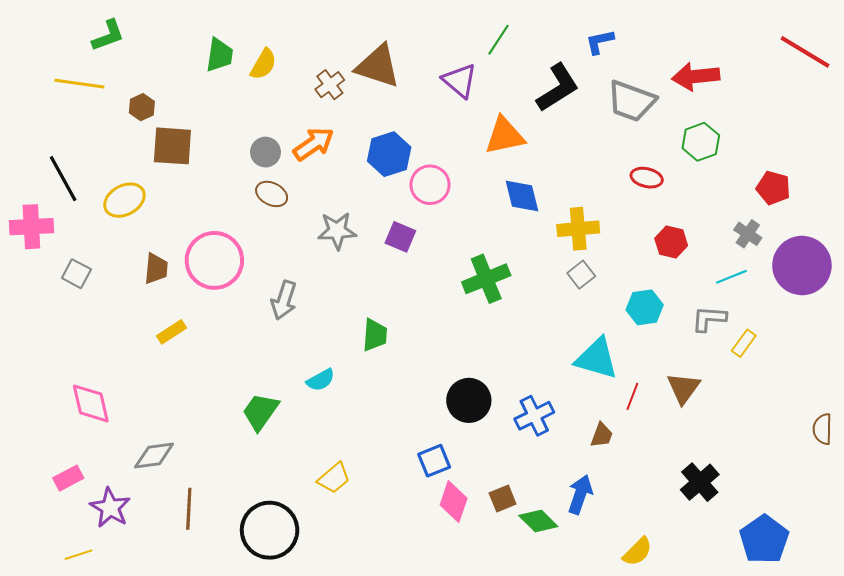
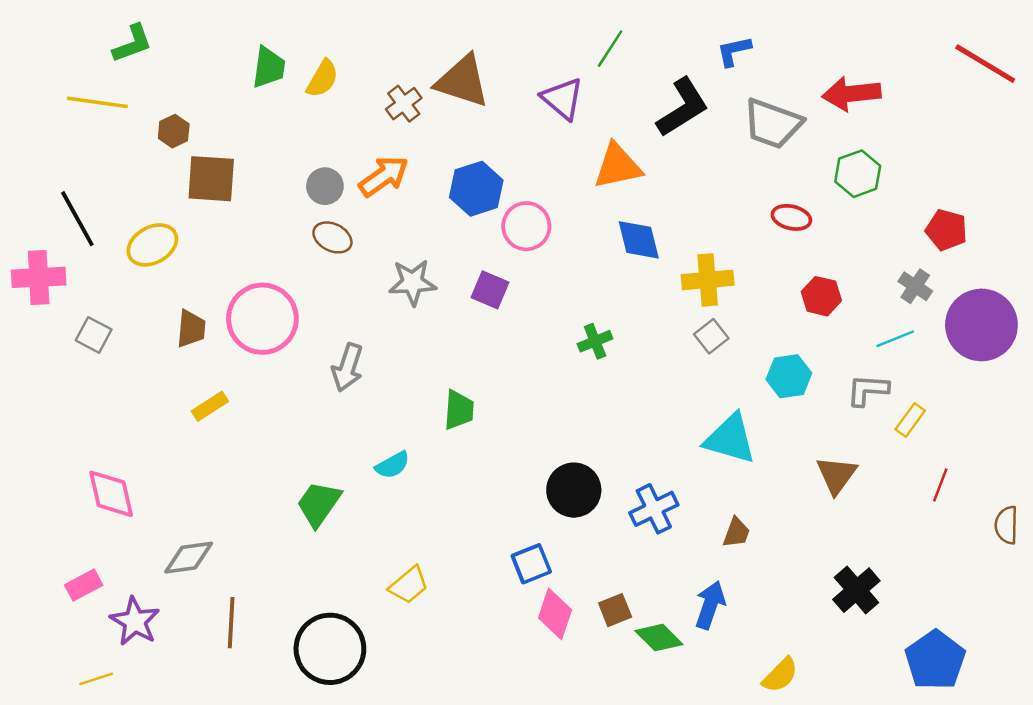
green cross: (486, 279) -> (595, 341), size x0.6
red line: (632, 396) -> (940, 485), moved

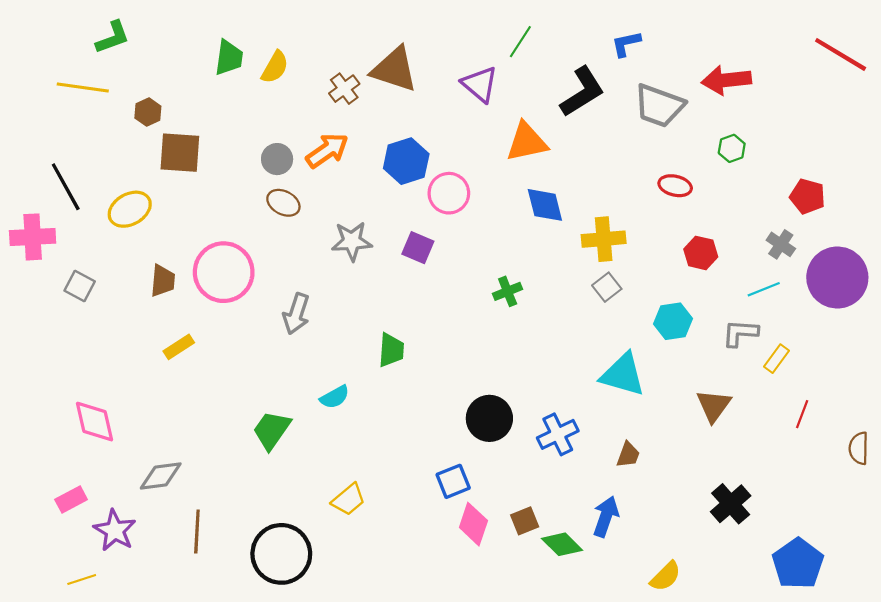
green hexagon: (858, 174) -> (732, 148), size x0.7

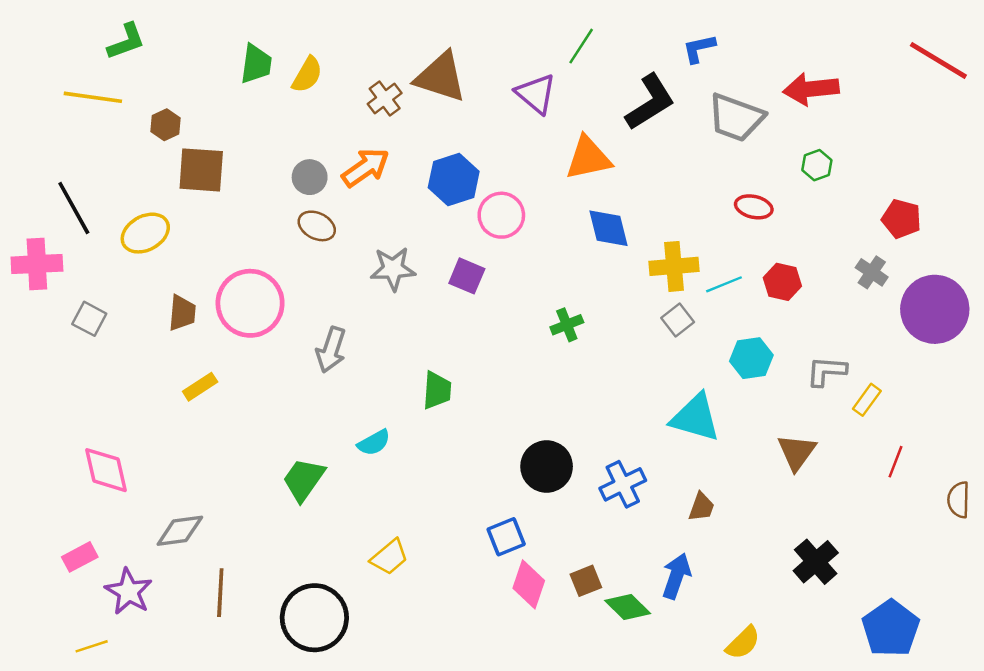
cyan line: (764, 289) -> (724, 284), moved

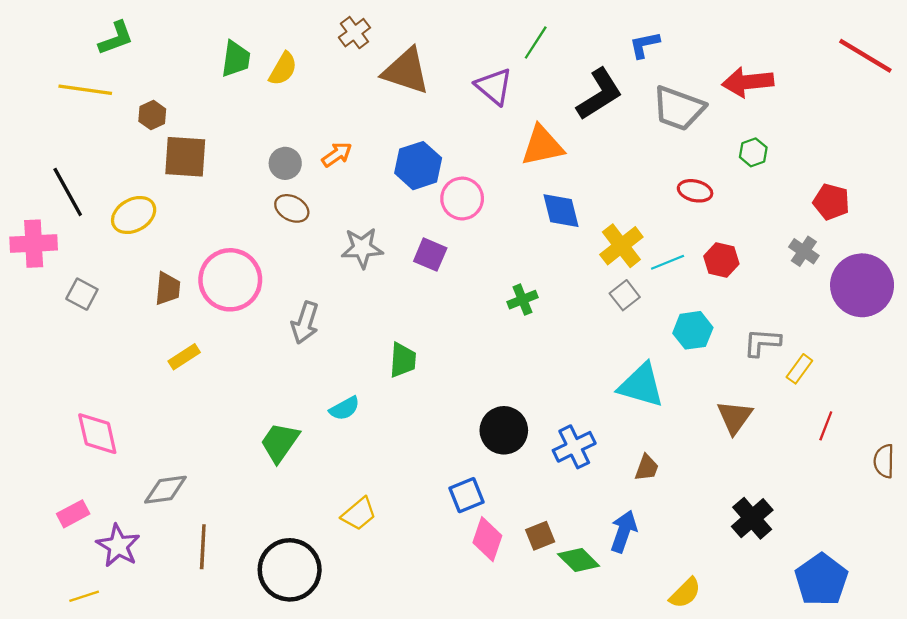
brown cross: (385, 99) -> (354, 33), moved
orange arrow: (366, 168) -> (337, 155), size x0.7
yellow cross: (674, 266) -> (621, 246), turned -33

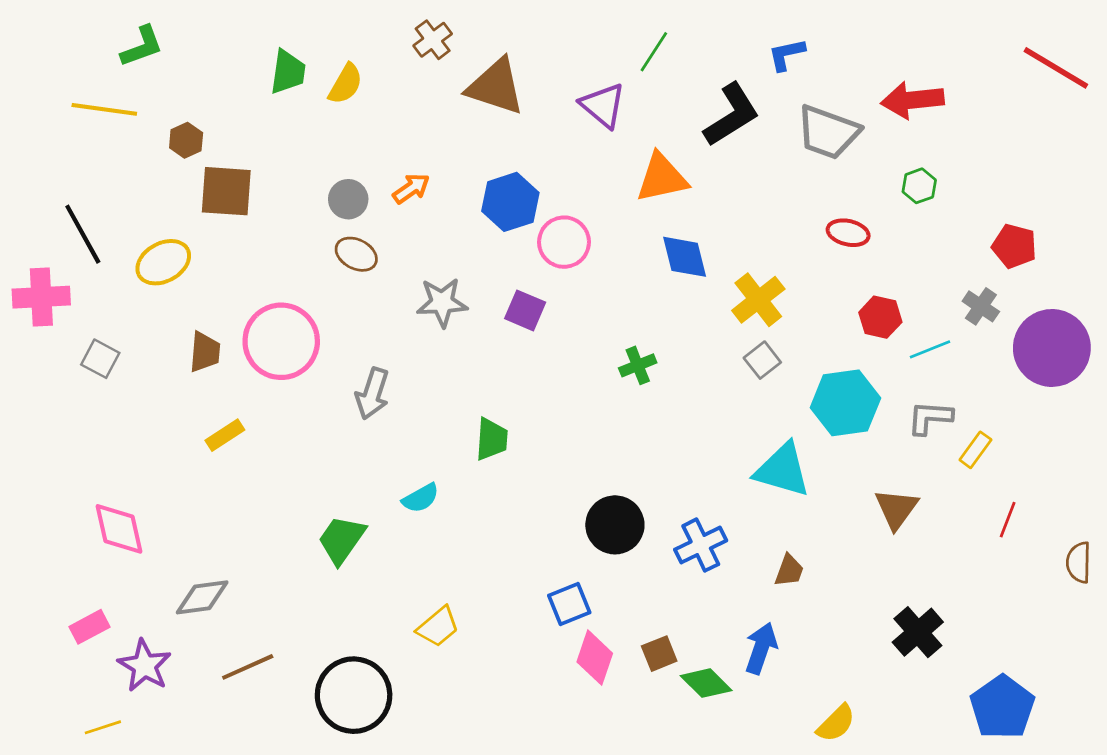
cyan line: (668, 262) -> (930, 349), moved
cyan hexagon: (693, 330) -> (845, 403), size x1.4
brown line: (203, 547) -> (248, 667), turned 63

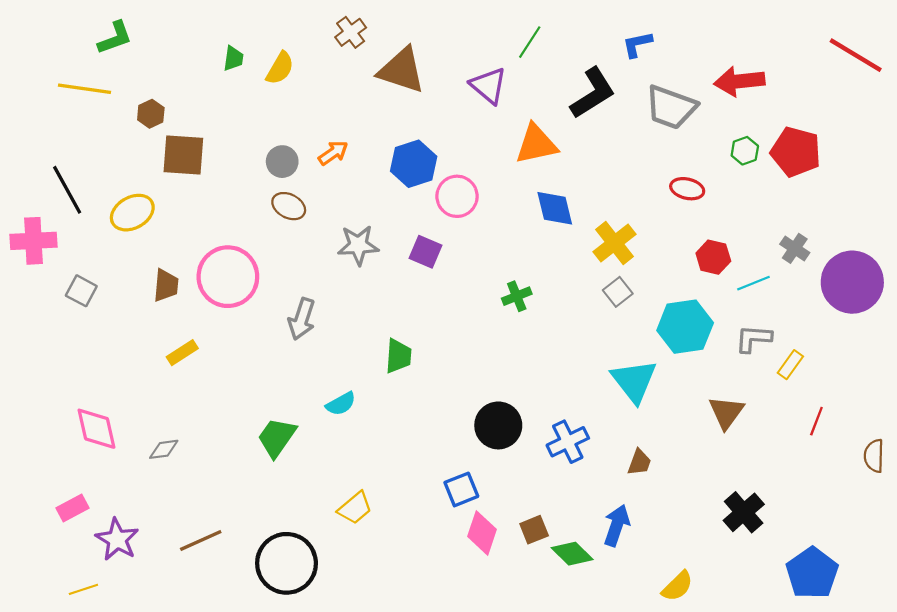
green trapezoid: (288, 72) -> (233, 58), size x0.7
red pentagon: (1014, 246) -> (796, 152), moved, size x1.4
cyan triangle: (782, 470) -> (634, 381), turned 36
gray diamond: (202, 597) -> (164, 449), moved, size x0.7

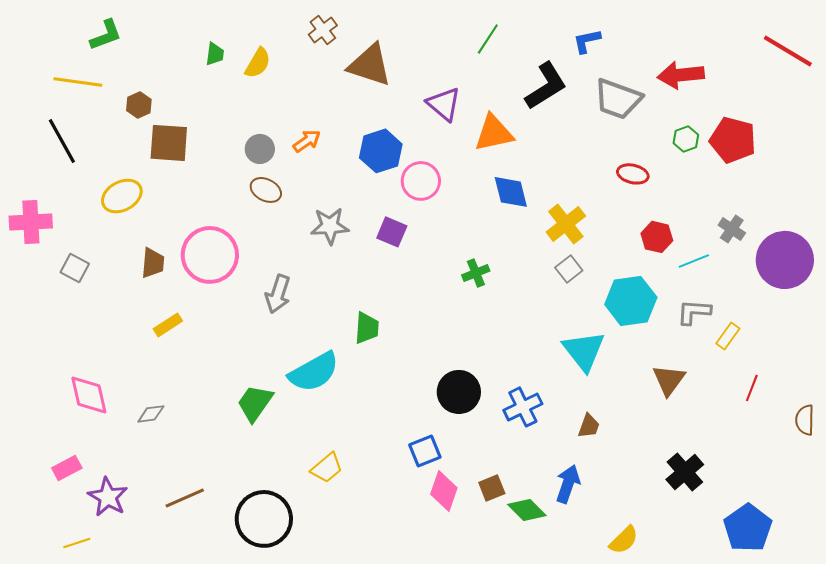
purple triangle: (488, 86) -> (444, 104), moved
black line: (67, 190) -> (62, 141), moved
cyan semicircle: (341, 404) -> (314, 372), size x1.8

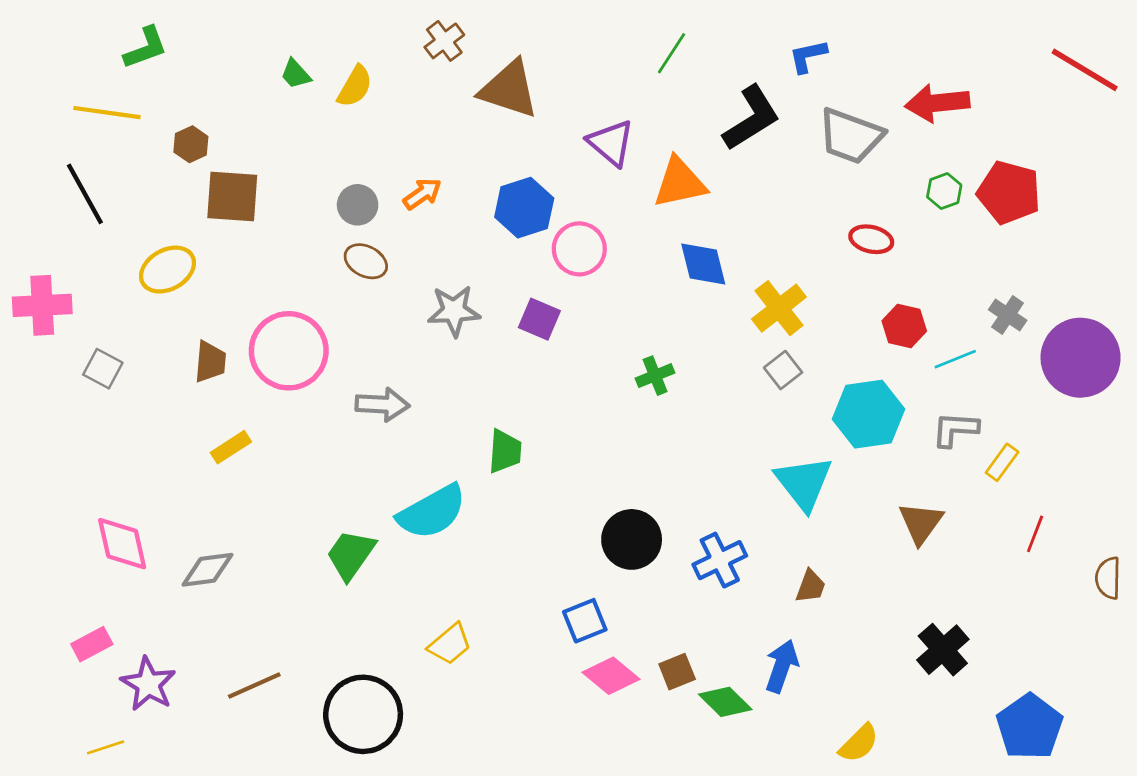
green trapezoid: (215, 54) -> (296, 74), turned 130
gray arrow: (278, 294) -> (382, 404), turned -105
gray diamond: (151, 414) -> (207, 570), size x1.4
pink diamond: (444, 491) -> (611, 676), turned -69

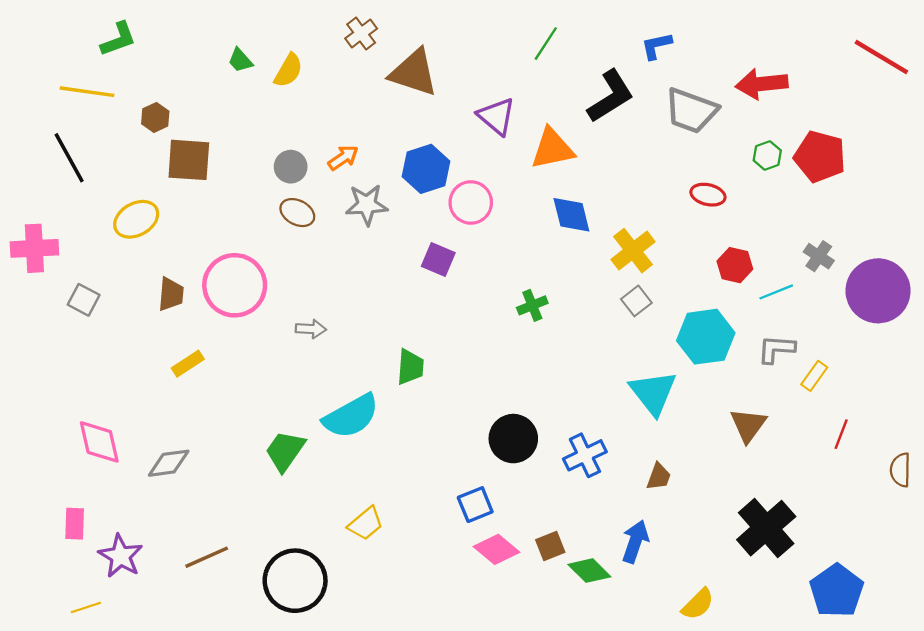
gray star: (454, 311) -> (367, 205), moved
gray arrow: (382, 404) -> (311, 329), size x0.7
pink rectangle: (92, 644) -> (75, 524), turned -60
black cross: (943, 650) -> (766, 528), size x1.4

